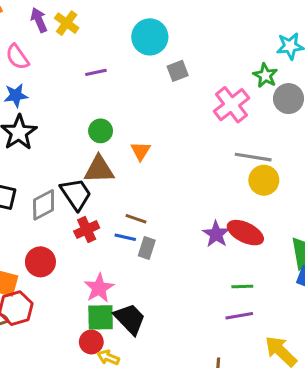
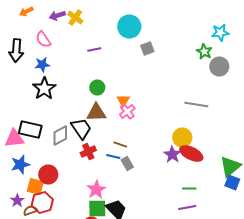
purple arrow: (39, 20) -> (57, 16), turned -84
pink cross: (231, 105) -> (127, 112), moved, size x0.7
yellow circle: (264, 180) -> (182, 138), moved
gray rectangle: (147, 248) -> (127, 164), turned -48
red circle: (40, 262) -> (48, 174), moved

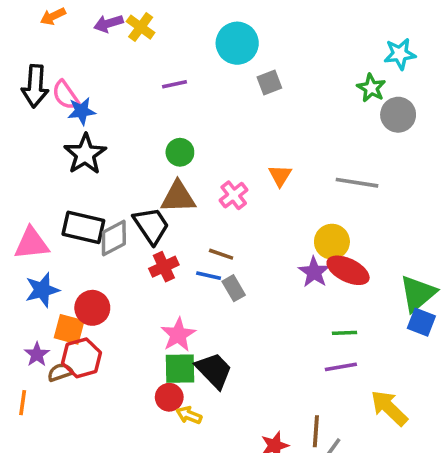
pink semicircle: (43, 40) -> (65, 95), moved
orange triangle: (123, 100) -> (280, 175), moved
black rectangle: (30, 130) -> (83, 227), moved

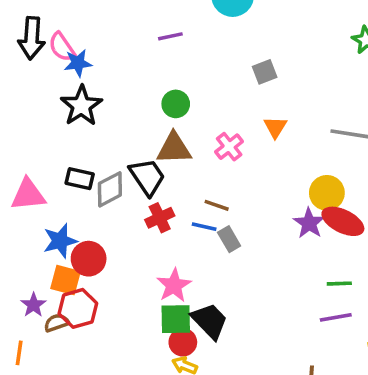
gray square: (269, 83) -> (265, 72), moved
black rectangle: (83, 227) -> (80, 179), size x0.7
blue star: (42, 290) -> (60, 241), moved
red circle: (169, 397) -> (183, 342), moved

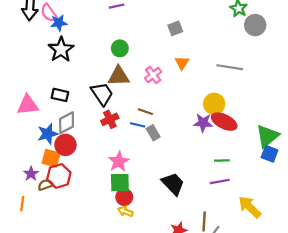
gray diamond: (110, 189) -> (67, 123), moved
purple star: (309, 223) -> (203, 123), turned -30
black trapezoid: (210, 321) -> (173, 184), moved

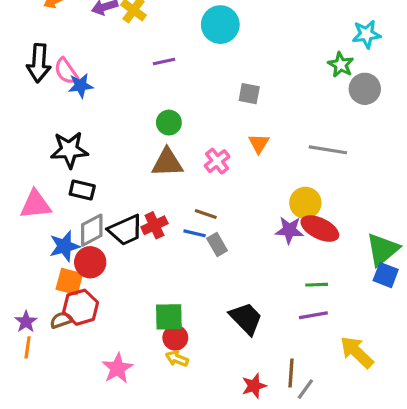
gray square: (175, 28) -> (249, 94), turned 32
black star: (61, 49) -> (69, 150), moved, turned 30
black trapezoid: (102, 94) -> (126, 230), moved, turned 100
pink star: (119, 162) -> (117, 368), moved
purple star: (31, 174) -> (26, 322), moved

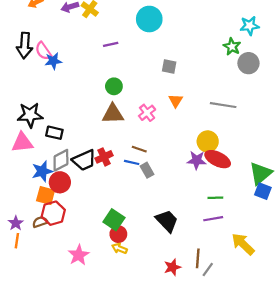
black star: (69, 150) -> (30, 115), moved
green square: (169, 317) -> (114, 220), turned 35

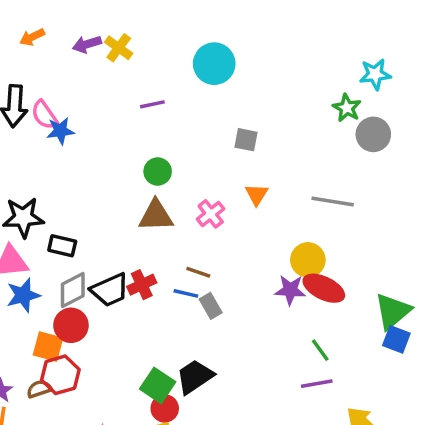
blue star: (42, 171) -> (23, 295), moved
green line: (215, 198) -> (320, 350), turned 56
black trapezoid: (167, 221) -> (195, 377), moved, turned -80

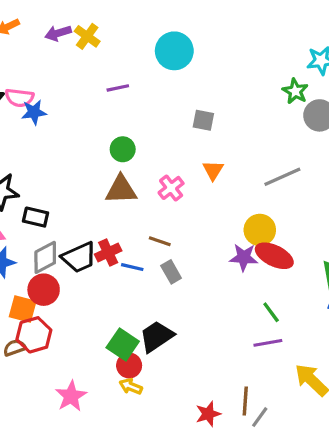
pink semicircle: (44, 115) -> (19, 98), turned -48
gray line: (333, 202) -> (282, 177), turned -33
blue line: (186, 293) -> (132, 267), moved

